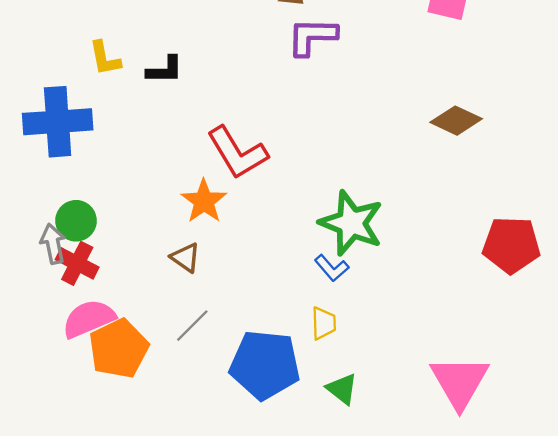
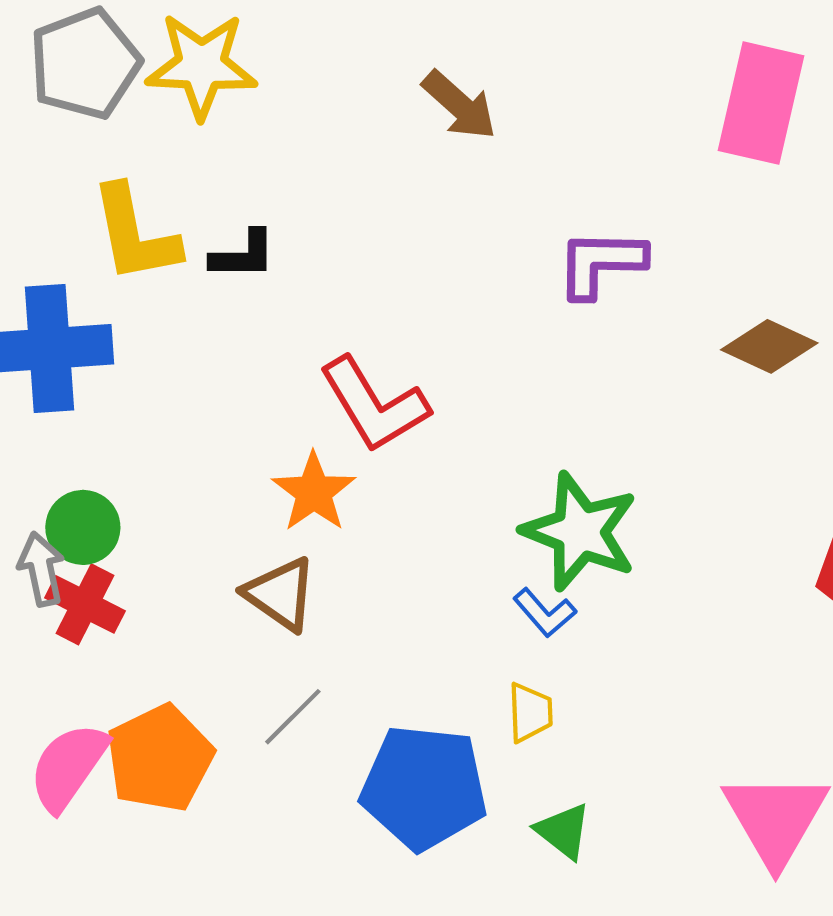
purple L-shape: (312, 36) -> (601, 263), moved
yellow L-shape: (105, 58) -> (135, 234), size x1.6
brown triangle: (185, 258) -> (280, 594), size x1.4
pink semicircle: (89, 319) -> (68, 767), moved, turned -32

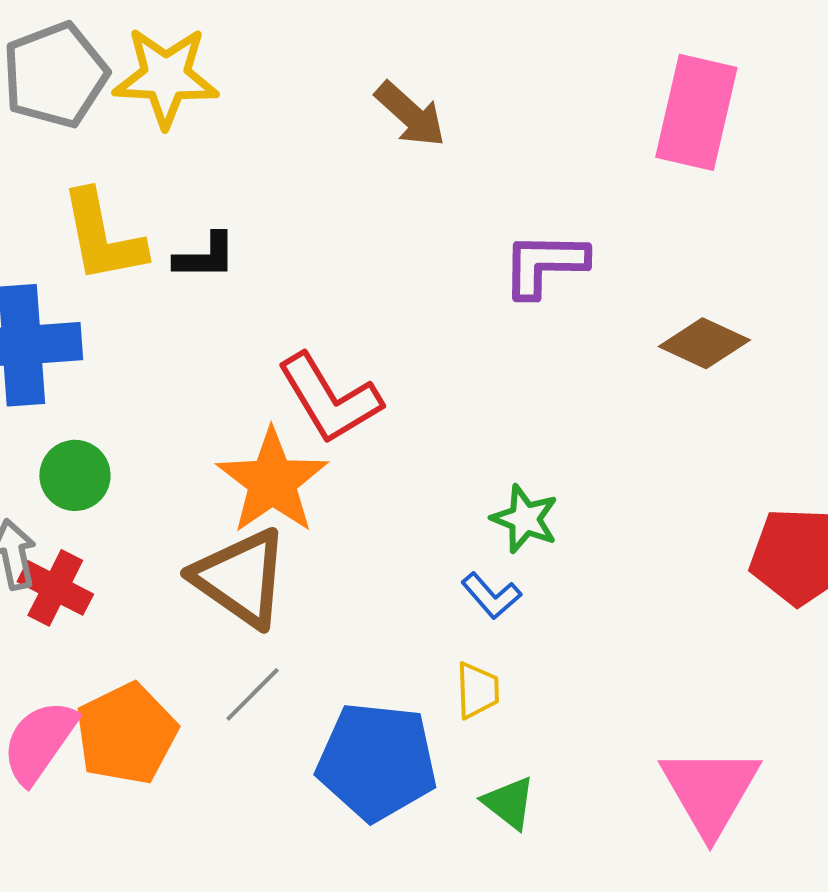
orange star: (314, 492) -> (272, 481), size x1.4
green circle: (83, 527) -> (75, 475), moved
green star: (580, 532) -> (525, 519), size x0.6
brown triangle: (280, 594) -> (241, 578), size x1.4

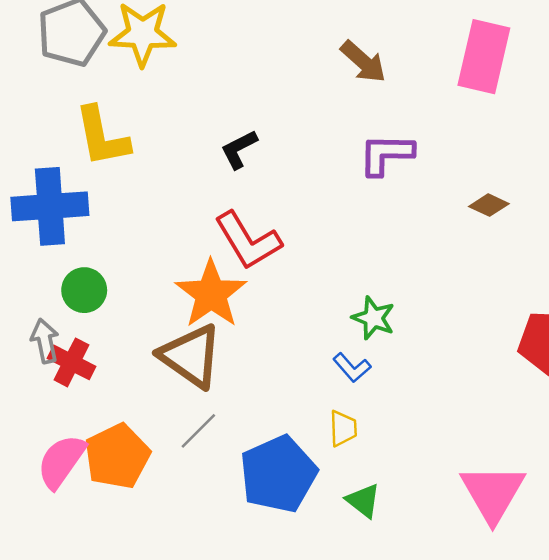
brown arrow: (410, 114) -> (363, 62), moved
black L-shape: (205, 256) -> (239, 149), moved, turned 153
brown diamond: (704, 343) -> (489, 205), size x0.7
blue pentagon: (377, 761) -> (278, 474), turned -30

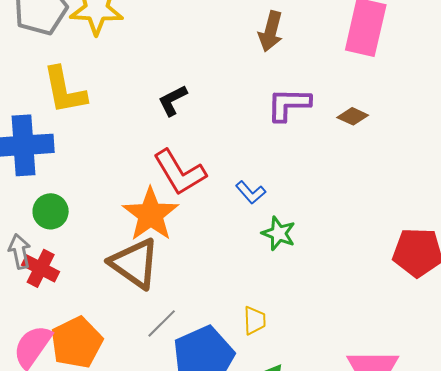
brown arrow: (363, 62) -> (271, 31), turned 63
brown diamond: (489, 205) -> (353, 116), moved
blue L-shape: (352, 367) -> (251, 192), moved
gray line: (198, 431) -> (162, 323), moved

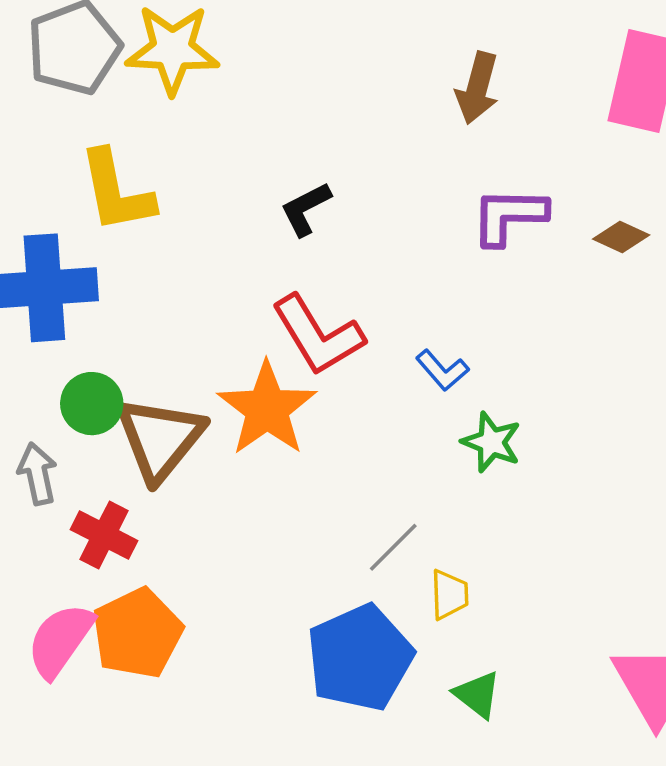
brown triangle: (135, 263) -> (160, 439), moved, turned 34
red cross: (41, 268) -> (104, 535), moved
gray line: (162, 323) -> (393, 547), moved

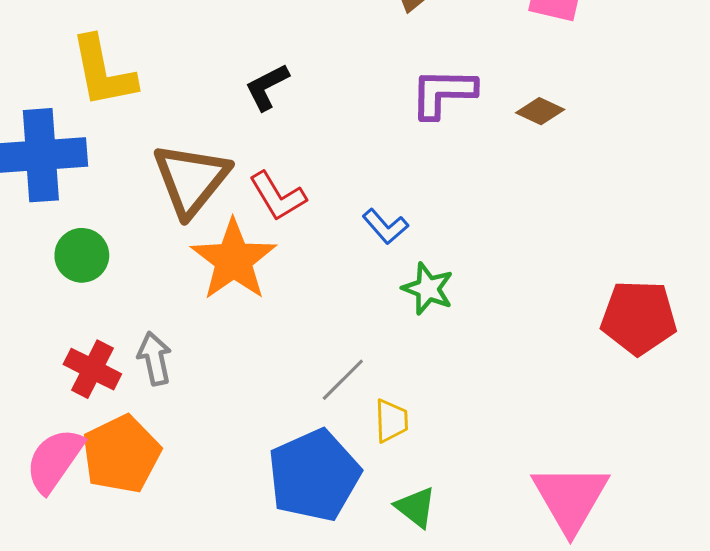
red L-shape: (318, 335) -> (278, 196), size x0.7
brown triangle: (160, 439) -> (191, 179), moved
gray arrow: (37, 474) -> (155, 359), moved

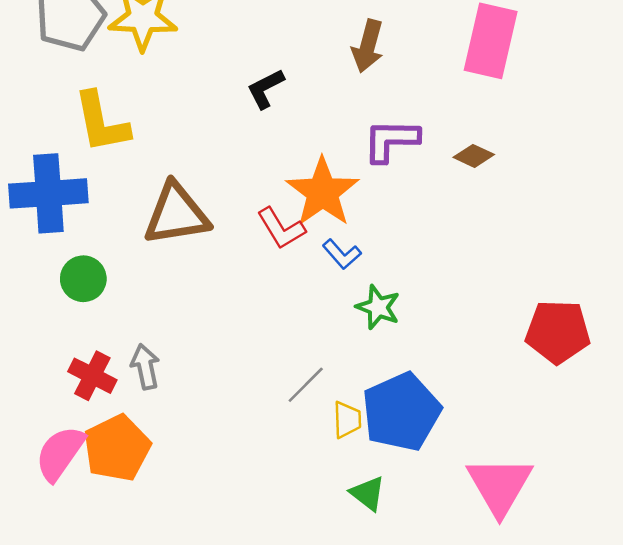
black L-shape: (267, 87) -> (266, 89), moved
brown triangle: (191, 179) -> (176, 214), turned 42
red L-shape: (278, 196) -> (281, 228), moved
orange star: (234, 260) -> (322, 192), moved
blue pentagon: (314, 475) -> (401, 412), moved

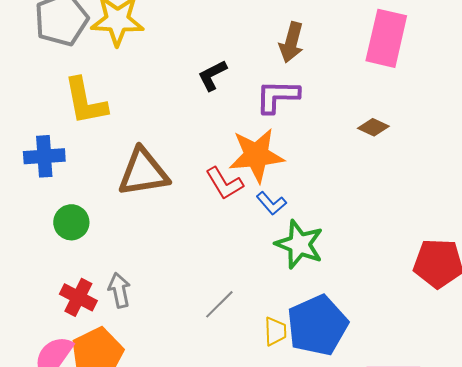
purple L-shape: (391, 140) -> (277, 96), moved
orange star: (322, 192) -> (256, 155), turned 30
blue cross: (48, 193) -> (44, 156), size x0.7
green star: (378, 307) -> (299, 244), size x1.4
gray line: (306, 385) -> (219, 304), moved

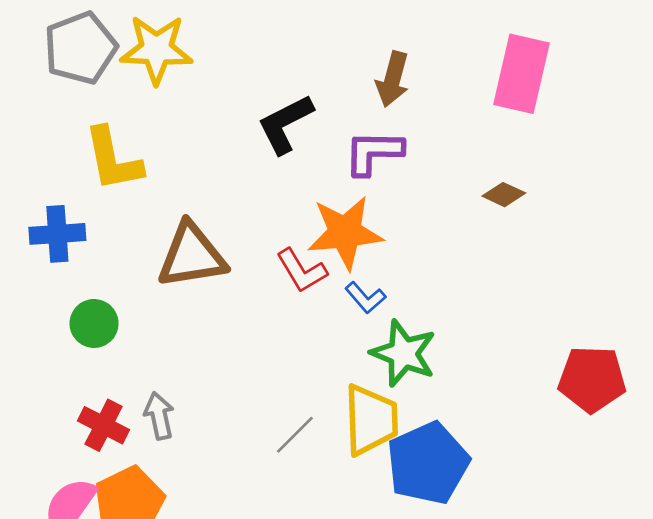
black L-shape: (212, 75) -> (285, 124), size x1.4
yellow trapezoid: (275, 331) -> (371, 420), moved, size x1.8

